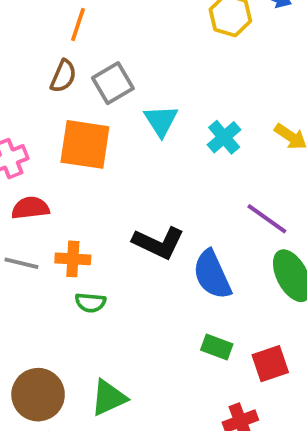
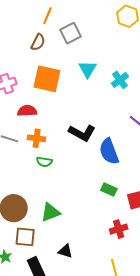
gray square: (113, 83) -> (71, 33), moved
red semicircle: (30, 208) -> (27, 111), moved

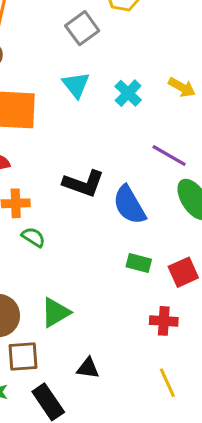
gray square: (71, 33) -> (82, 28), moved
green semicircle: (44, 162) -> (33, 237), turned -147
red cross: (119, 229) -> (164, 321), turned 30

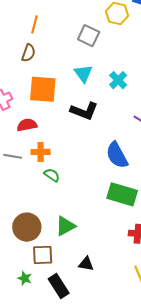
gray square: (82, 28) -> (89, 36), turned -30
black L-shape: (83, 184) -> (84, 111), moved
green rectangle: (139, 263) -> (122, 194), size x1.8

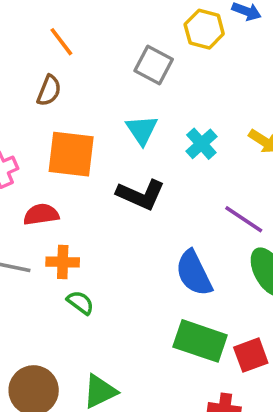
orange line: (34, 24) -> (61, 42), turned -54

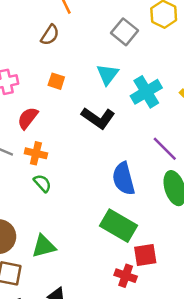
cyan cross: (201, 144) -> (146, 92), size x1.4
orange square: (71, 154) -> (56, 81), size x0.5
red semicircle: (41, 214) -> (28, 118), turned -55
red square: (251, 355) -> (145, 255), moved

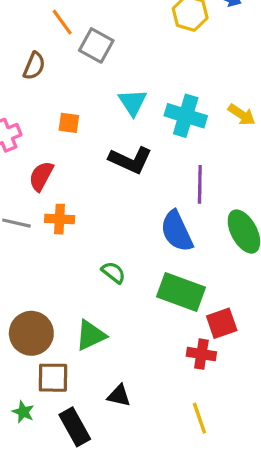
gray square: (124, 32) -> (96, 45), moved
brown semicircle: (50, 35) -> (34, 66), moved
cyan cross: (146, 92) -> (186, 116), turned -32
purple line: (165, 149) -> (200, 184), moved, turned 56
green semicircle: (42, 183) -> (113, 272), moved

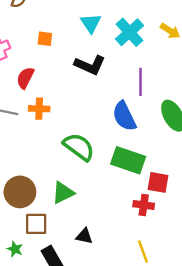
cyan cross: (186, 116) -> (129, 32), turned 32
green semicircle: (113, 272) -> (79, 147), size x1.8
red square: (222, 323) -> (158, 182), turned 30

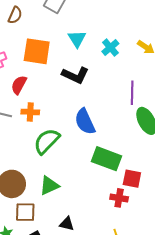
cyan cross: (129, 32) -> (110, 48), size x0.7
orange square: (45, 39) -> (37, 51), size x2.0
purple line: (141, 82) -> (132, 93), moved
blue semicircle: (124, 116) -> (85, 122), moved
green semicircle: (79, 147) -> (47, 141), moved, turned -84

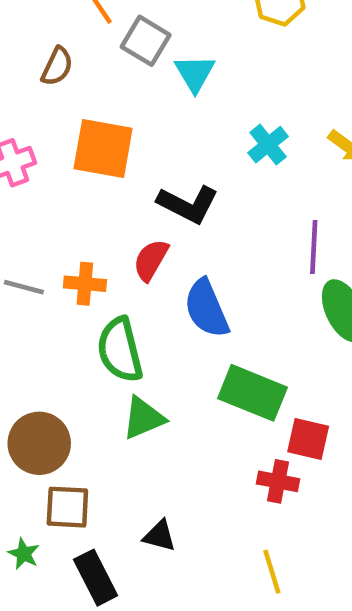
cyan triangle: (77, 39) -> (195, 73), moved
red semicircle: (19, 85) -> (151, 260), moved
green semicircle: (47, 141) -> (120, 350), turned -60
green triangle: (49, 186) -> (144, 418), moved

